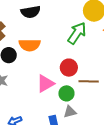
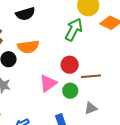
gray triangle: (70, 112) -> (91, 108), moved

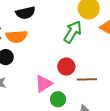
orange semicircle: (28, 47) -> (16, 37), moved
green circle: (70, 91) -> (58, 99), moved

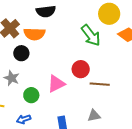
green arrow: (73, 32) -> (91, 35), turned 105
green circle: (58, 99) -> (31, 95), moved

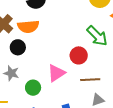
green arrow: (91, 35) -> (97, 36), moved
brown line: (100, 84) -> (90, 80), moved

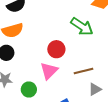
red circle: (79, 55) -> (56, 49), moved

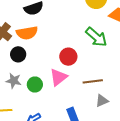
green circle: (29, 90) -> (35, 85), moved

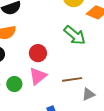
red circle: (68, 57) -> (38, 53), moved
gray triangle: (102, 101) -> (88, 94), moved

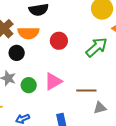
green arrow: (75, 35) -> (96, 47), turned -90
red circle: (38, 53) -> (59, 41), moved

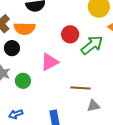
red circle: (59, 41) -> (70, 34), moved
pink triangle: (53, 81) -> (50, 62), moved

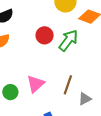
pink triangle: (50, 62) -> (36, 84), moved
brown line: (80, 88) -> (68, 85), turned -60

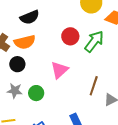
pink triangle: (36, 84) -> (59, 70), moved

